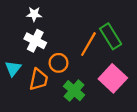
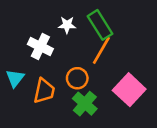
white star: (34, 14) -> (67, 25), moved
green rectangle: (111, 36) -> (100, 25), moved
orange circle: (59, 63) -> (77, 78), moved

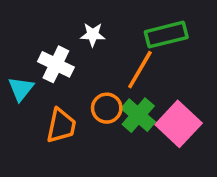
green rectangle: (100, 25) -> (166, 35), moved, turned -72
cyan triangle: (15, 78) -> (21, 89), moved
green cross: (85, 104) -> (138, 115), moved

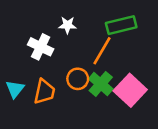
cyan triangle: (21, 89) -> (15, 89), moved

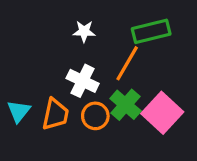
white cross: (41, 47) -> (83, 81), moved
orange circle: (78, 79) -> (95, 116), moved

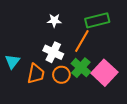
cyan triangle: (19, 111) -> (12, 61), moved

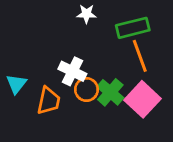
white star: (54, 20) -> (86, 14), moved
orange line: (82, 41) -> (140, 56), moved, turned -50
orange circle: (61, 75) -> (86, 90), moved

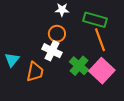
green rectangle: (133, 28) -> (95, 20), turned 30
orange circle: (86, 90) -> (57, 34), moved

